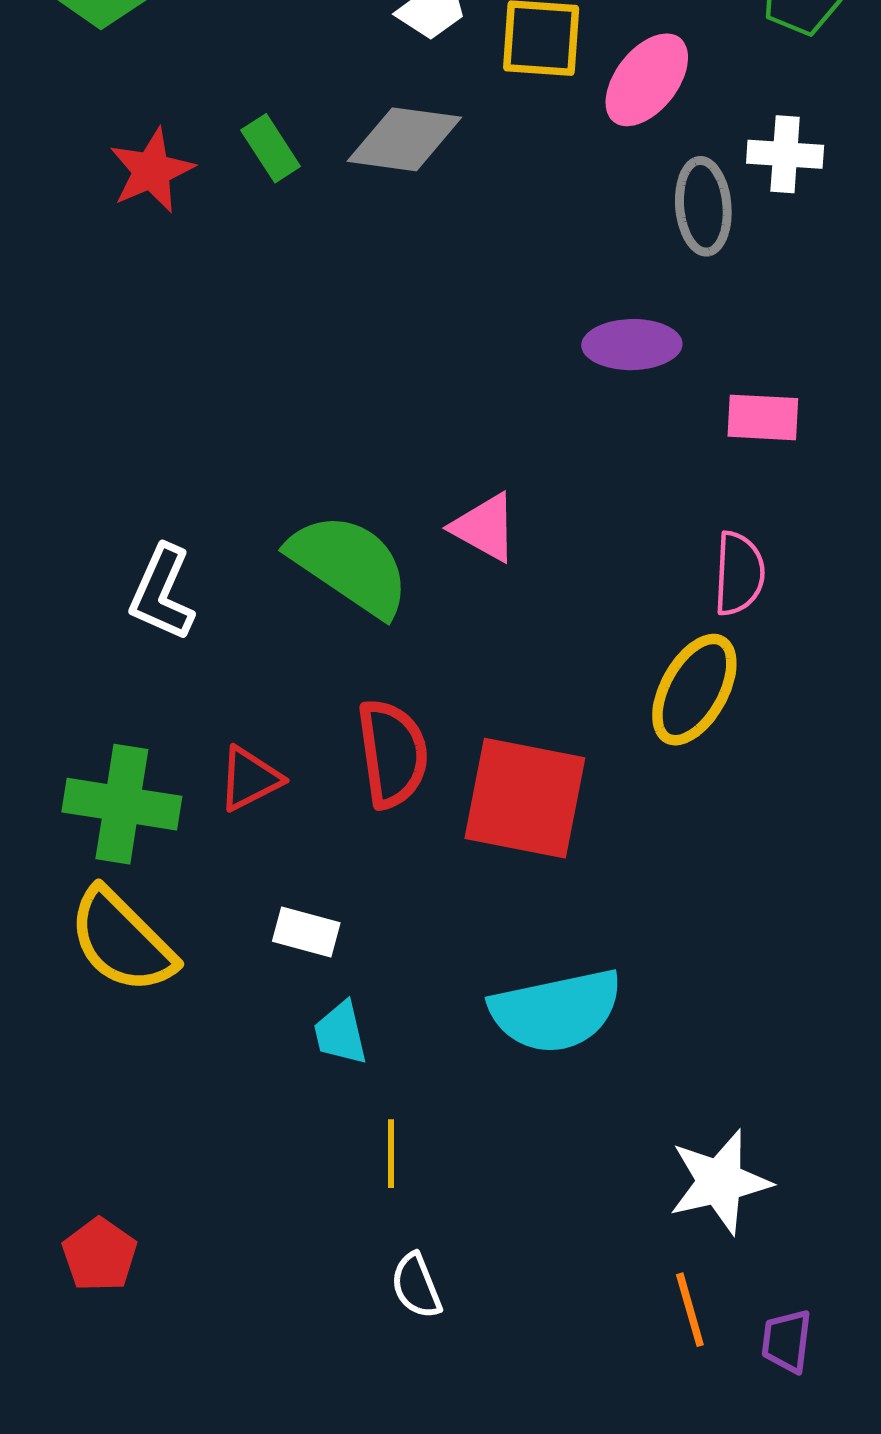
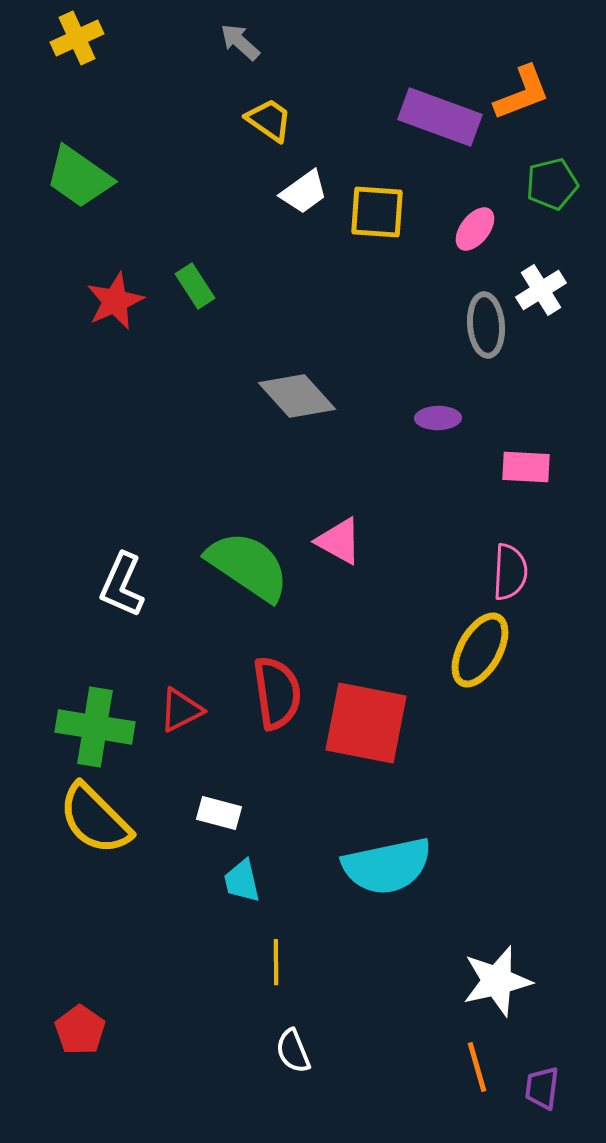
pink ellipse: (647, 80) -> (475, 229), moved, size x0.7
gray diamond: (404, 139) -> (297, 396), moved, turned 40
white cross: (785, 154) -> (541, 290), turned -36
purple ellipse: (632, 345) -> (438, 418), size x0.7

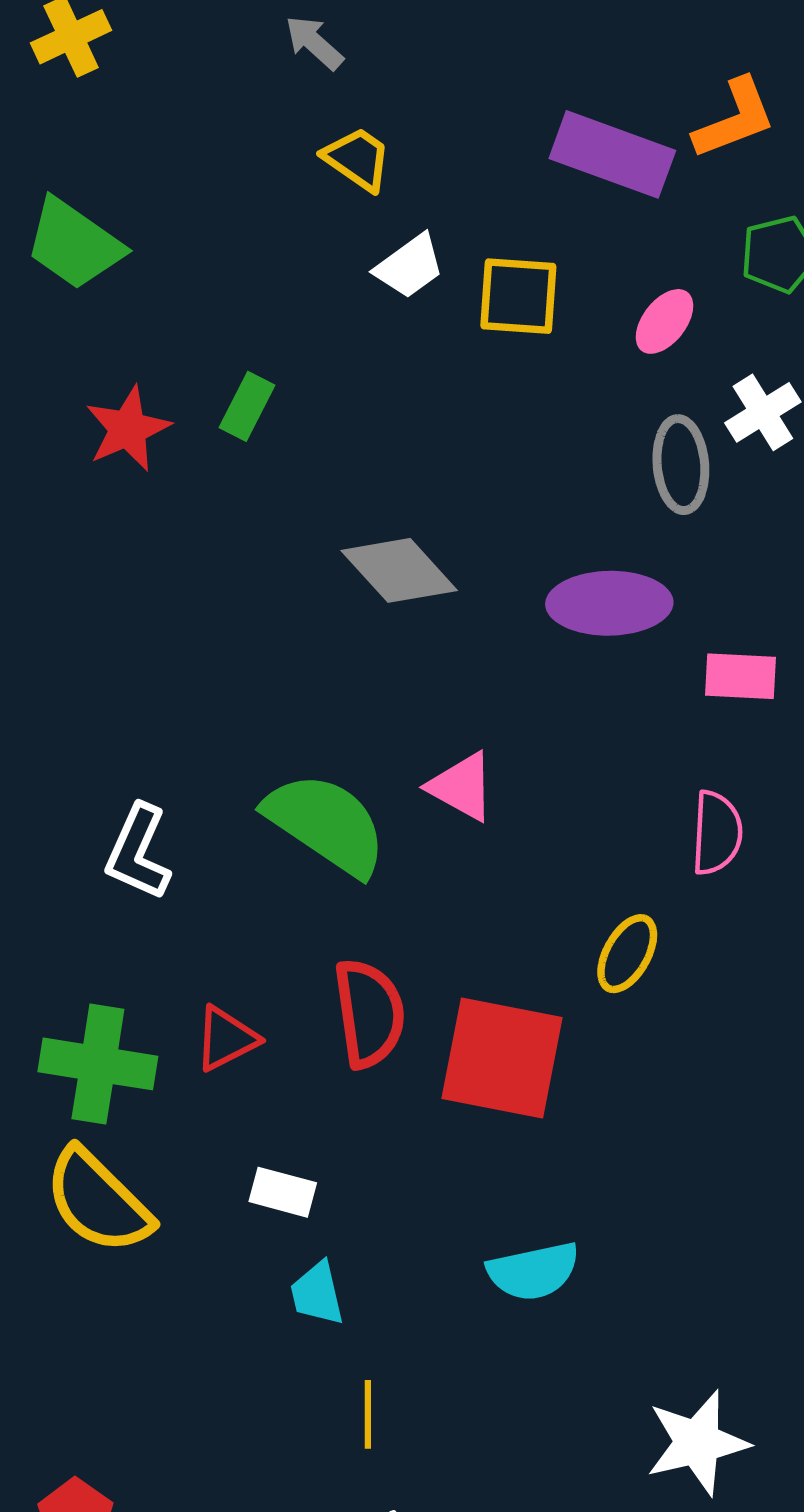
green rectangle: (195, 286) -> (247, 406), turned 60
purple ellipse: (438, 418) -> (609, 603), size x1.8
yellow ellipse: (480, 650) -> (627, 954), moved, size x0.7
cyan semicircle: (387, 866) -> (533, 1271), size x0.7

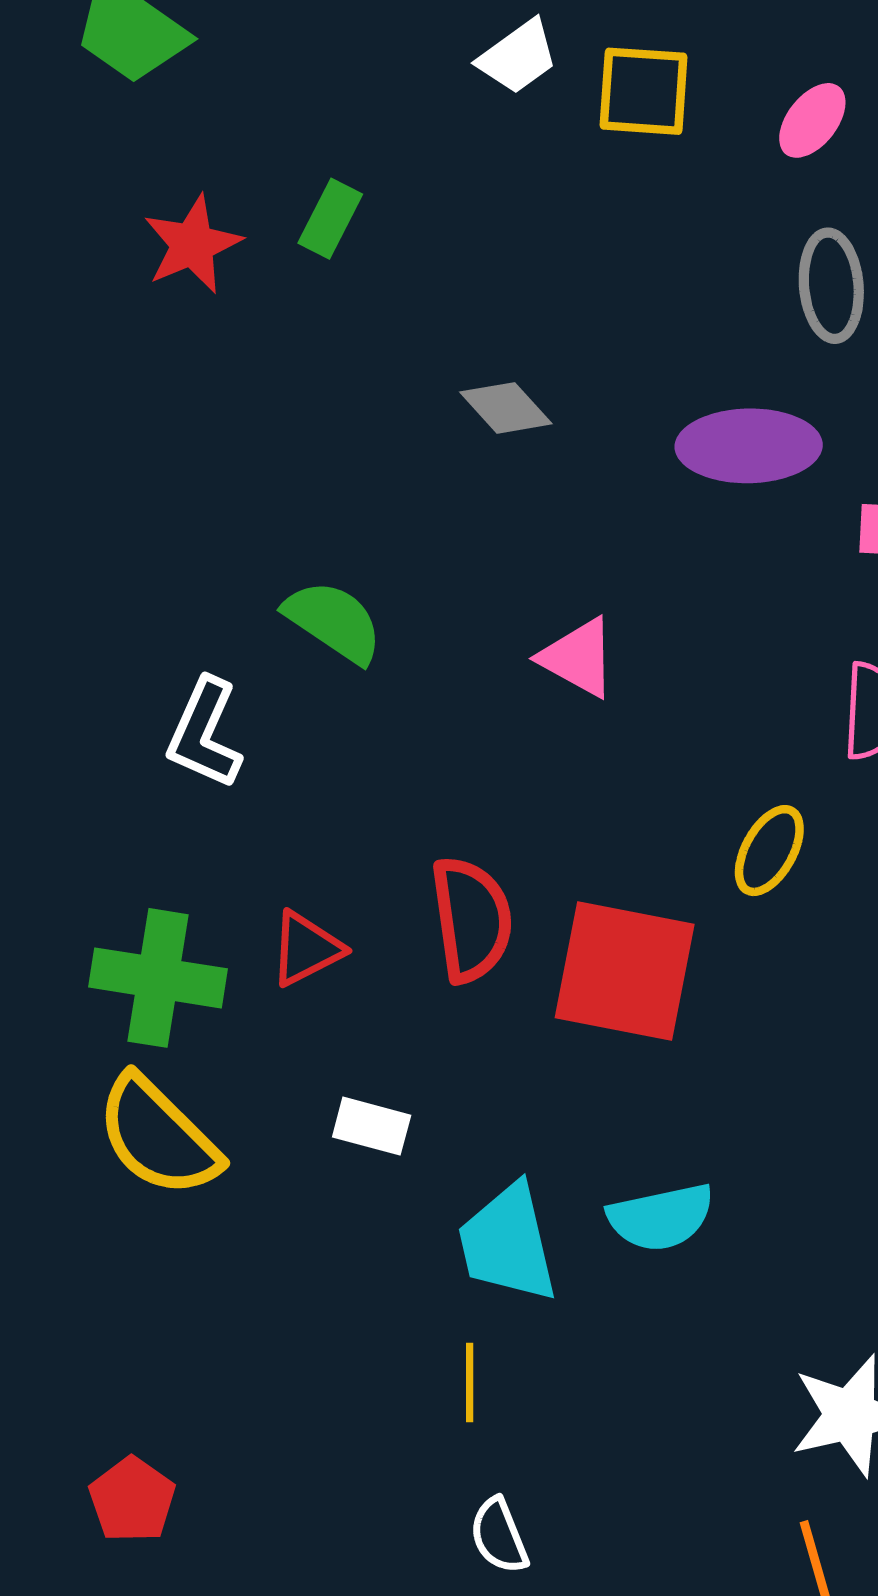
gray diamond: (399, 570) -> (506, 408), size x0.7
green semicircle: (326, 824) -> (334, 622), moved, size x0.7
cyan trapezoid: (317, 1294) -> (508, 1243), moved, size x1.6

